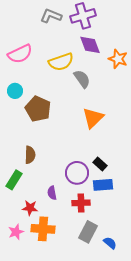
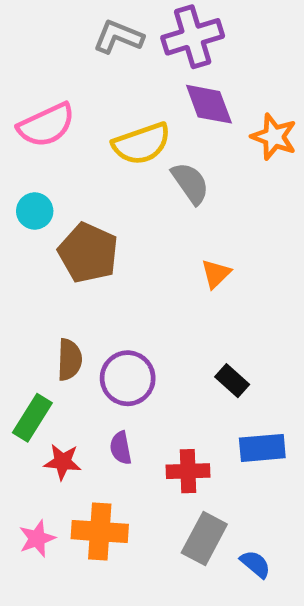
orange triangle: (93, 118) -> (216, 274), size x0.6
purple circle: (77, 173) -> (128, 378), moved
blue rectangle: (103, 185) -> (262, 448), moved
red star: (30, 208) -> (63, 462), moved

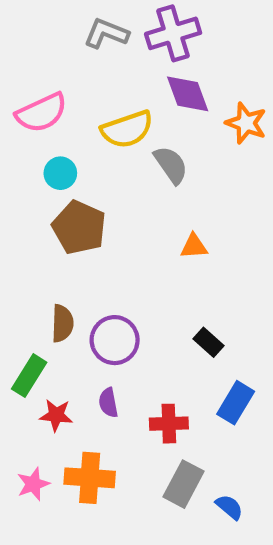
cyan circle: (35, 211) -> (60, 173), moved
orange triangle: (216, 274) -> (194, 246), turned 40
blue rectangle: (262, 448) -> (236, 403), turned -54

